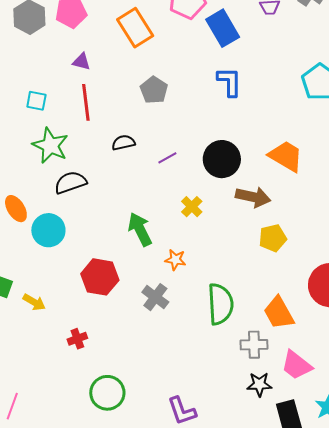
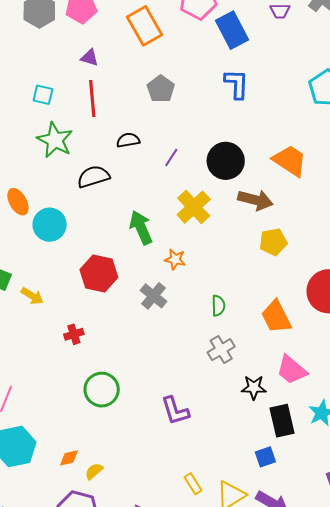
purple line: (167, 158) -> (171, 157), turned -30
black semicircle: (70, 183) -> (93, 177), moved
yellow cross: (192, 207) -> (194, 207), size x1.6
green semicircle: (220, 304) -> (218, 306), size x0.5
gray cross: (254, 345) -> (221, 350), moved, turned -32

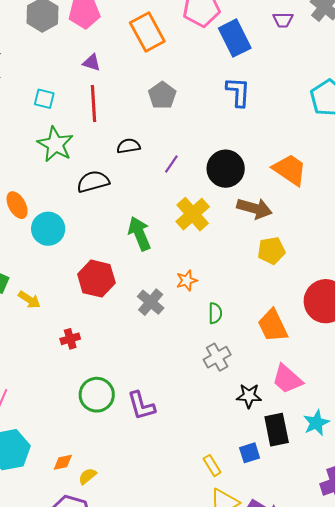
orange star: (175, 259) -> (187, 280), moved, turned -30
purple L-shape: (175, 411) -> (141, 406), moved
blue square: (265, 457) -> (250, 453), moved
yellow rectangle: (193, 484) -> (212, 466), moved

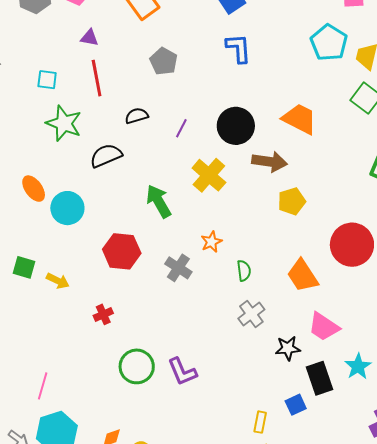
yellow rectangle: (212, 466) -> (260, 422), turned 50

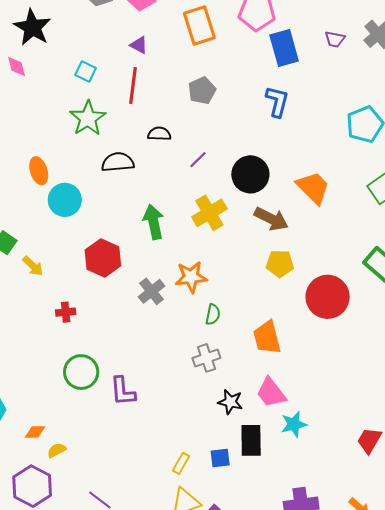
orange star: (211, 242) -> (191, 277), size x1.5
red circle: (352, 245) -> (328, 297), moved
cyan star: (358, 366) -> (294, 424), moved

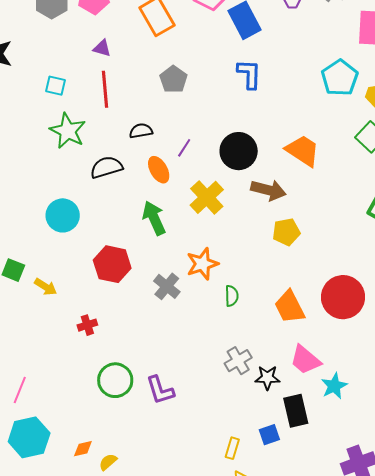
orange ellipse: (39, 171) -> (159, 170), moved
red circle: (328, 297) -> (343, 297), moved
gray cross: (206, 358) -> (238, 361), moved

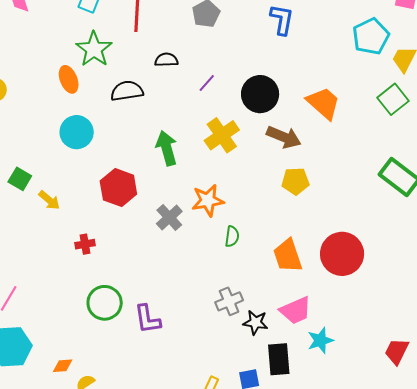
orange ellipse: (159, 170) -> (69, 79), moved
pink trapezoid: (305, 360) -> (296, 310), turned -72

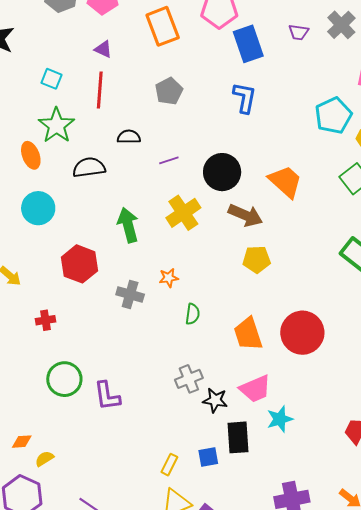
purple line: (207, 83) -> (169, 160), turned 30
orange star: (208, 200) -> (169, 278), size x0.6
gray cross: (169, 218) -> (130, 294), turned -32

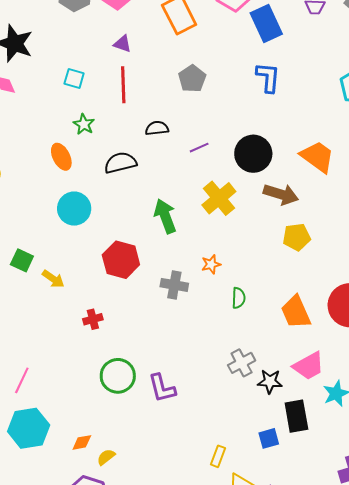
green star: (57, 125) -> (84, 124), size x0.6
yellow rectangle: (169, 465) -> (218, 456), moved

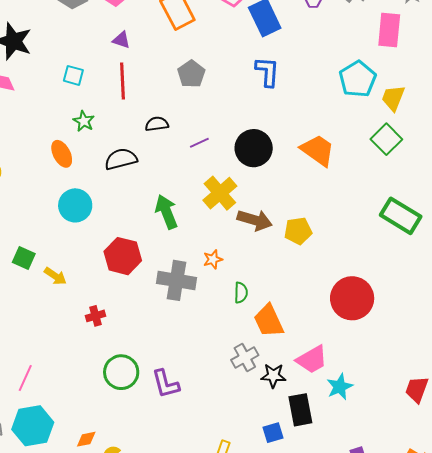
brown arrow: (281, 194) -> (255, 220), moved
gray cross: (174, 285) -> (176, 280), size x1.4
orange trapezoid: (296, 312) -> (269, 321), moved

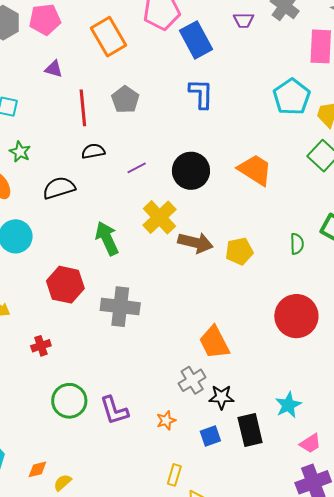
red line: (123, 81) -> (83, 108), moved
orange star: (213, 259) -> (166, 420), moved
green semicircle: (241, 293) -> (297, 244), moved
pink trapezoid: (312, 359) -> (310, 443), moved, size x0.7
blue square: (273, 433) -> (210, 436), moved

